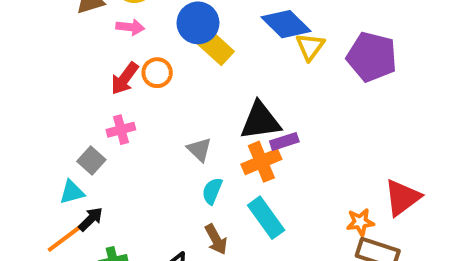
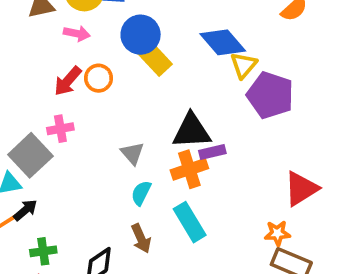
purple pentagon: (372, 57) -> (270, 95), moved
gray square: (91, 161) -> (30, 155), size x1.6
red triangle: (402, 198) -> (301, 189), moved

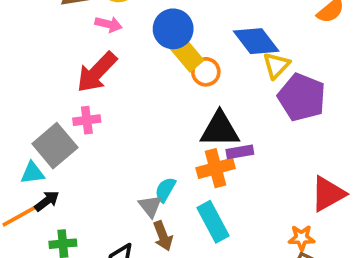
orange circle: (99, 78) -> (206, 72), moved
red arrow: (68, 81) -> (97, 72), size x1.4
gray triangle: (132, 153) -> (150, 206), moved

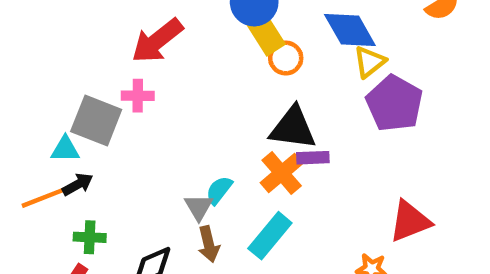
gray square: (55, 146) -> (96, 120), turned -36
orange cross: (216, 168) -> (282, 173), turned -33
cyan rectangle: (213, 222) -> (270, 236), turned 60

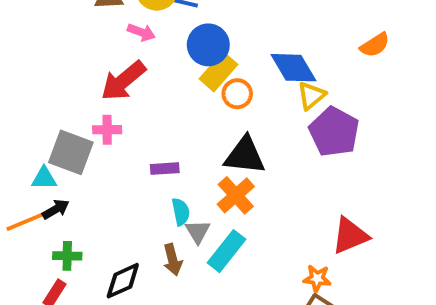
yellow rectangle: (265, 33) -> (219, 72), turned 75
purple rectangle: (313, 158) -> (165, 169), moved
cyan semicircle: (219, 190) -> (181, 212), turned 132
gray triangle: (199, 207) -> (198, 232), moved

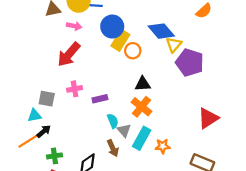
pink cross: (107, 130) -> (75, 89), moved
gray square: (71, 152) -> (47, 99), size x0.7
black triangle: (245, 155) -> (143, 84), size x0.7
orange star: (317, 278) -> (163, 146), moved

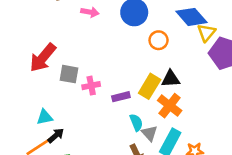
yellow rectangle: (120, 40) -> (150, 86), moved
red arrow: (69, 54) -> (43, 58), moved
gray square: (47, 99) -> (69, 74), moved

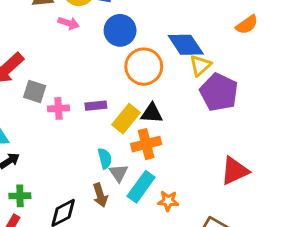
orange circle: (159, 40) -> (144, 67), size x1.6
purple rectangle: (121, 97) -> (96, 106), moved
orange cross: (170, 106) -> (146, 144), turned 30

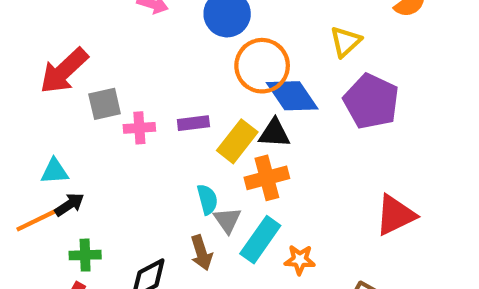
blue diamond: (186, 45) -> (292, 96), moved
yellow triangle: (200, 65) -> (345, 42), moved
gray square: (35, 92) -> (105, 104), turned -30

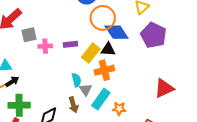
green cross: (85, 255) -> (19, 105), size x1.5

